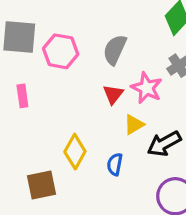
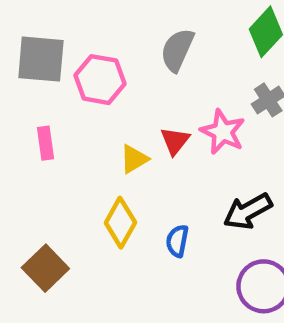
gray semicircle: (115, 50) -> (177, 50), moved
yellow triangle: (134, 125) -> (134, 159), moved
brown square: (42, 185) -> (45, 268), moved, turned -32

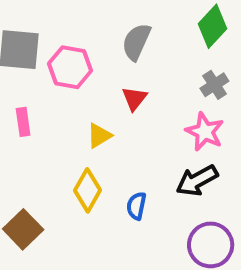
pink star: (223, 132) -> (205, 132), moved
red triangle: (175, 141) -> (134, 98), moved

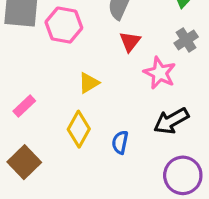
red triangle: (134, 98) -> (130, 42), moved
pink rectangle: (23, 122) -> (24, 106), moved, turned 55
pink star: (205, 132) -> (160, 73), moved

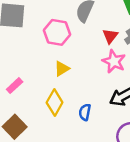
pink hexagon: (64, 25) -> (57, 32), moved
red triangle: (130, 42) -> (110, 36), moved

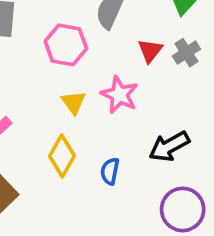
pink star: (114, 61) -> (119, 95), moved
yellow triangle: (62, 69) -> (74, 102), turned -35

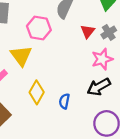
pink star: (119, 95) -> (102, 59), moved, turned 30
yellow triangle: (74, 102) -> (21, 56), moved, size x1.5

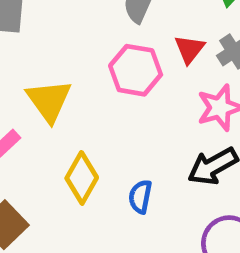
pink hexagon: (39, 28) -> (136, 70), moved

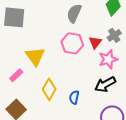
red triangle: (189, 49) -> (95, 42), moved

